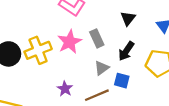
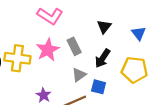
yellow cross: (38, 50) -> (17, 58), turned 30

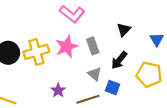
yellow cross: (17, 58) -> (36, 52), turned -30
gray triangle: (79, 75) -> (95, 74), turned -48

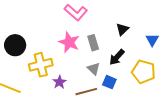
pink star: (67, 47) -> (69, 42), turned -30
yellow cross: (36, 52) -> (41, 65), moved

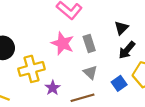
black arrow: (117, 57) -> (127, 50), moved
blue square: (109, 82) -> (119, 83), moved, turned 32

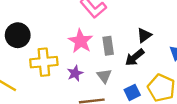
black arrow: (127, 50) -> (135, 57), moved
purple star: (53, 88) -> (75, 73), moved

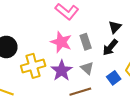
purple star: (75, 73) -> (62, 71), size x1.5

